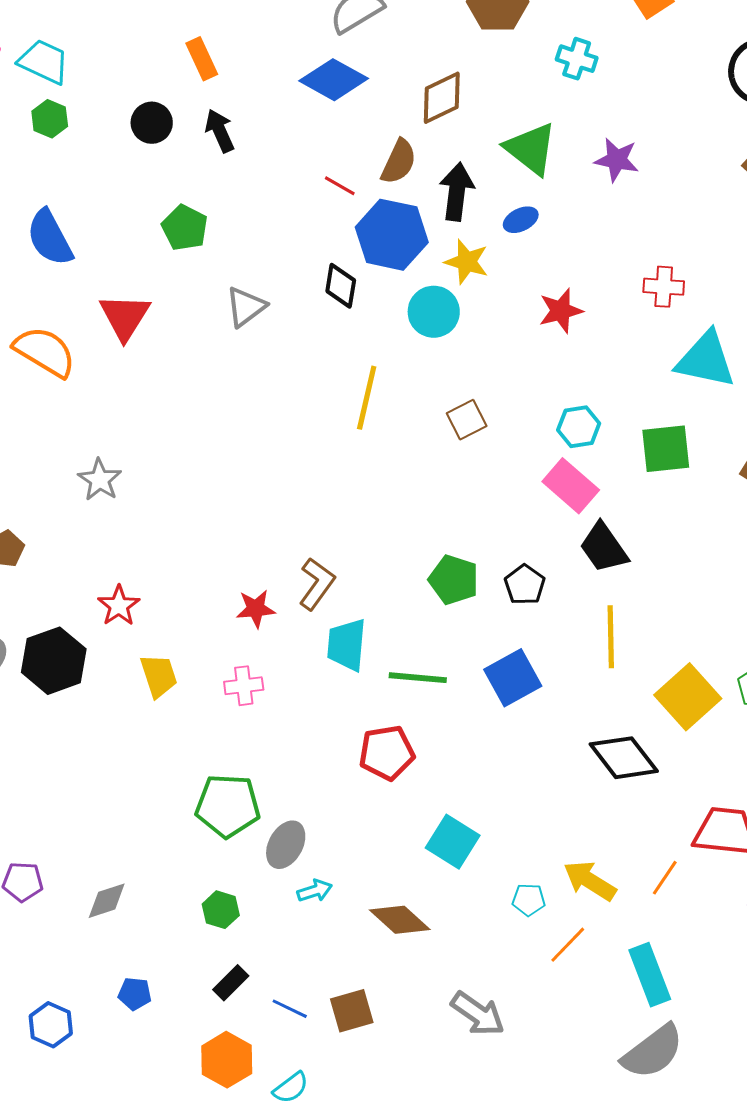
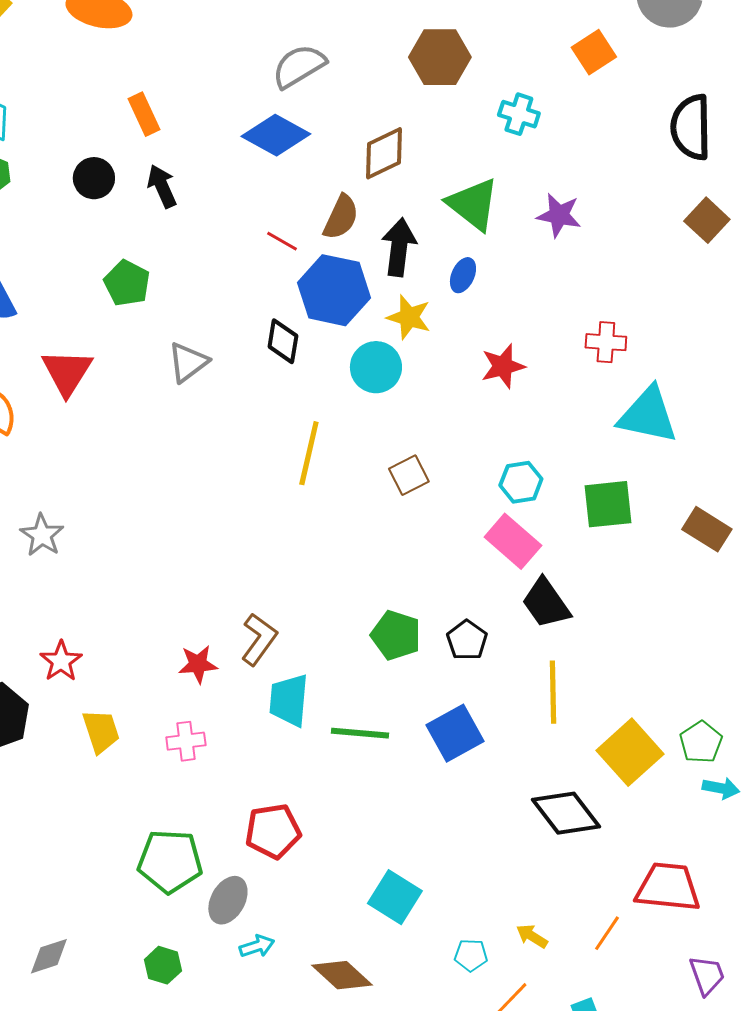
blue ellipse: (521, 220) -> (463, 275), turned -40
red pentagon: (387, 753) -> (273, 831), moved
yellow arrow: (590, 881) -> (532, 936), size x0.6

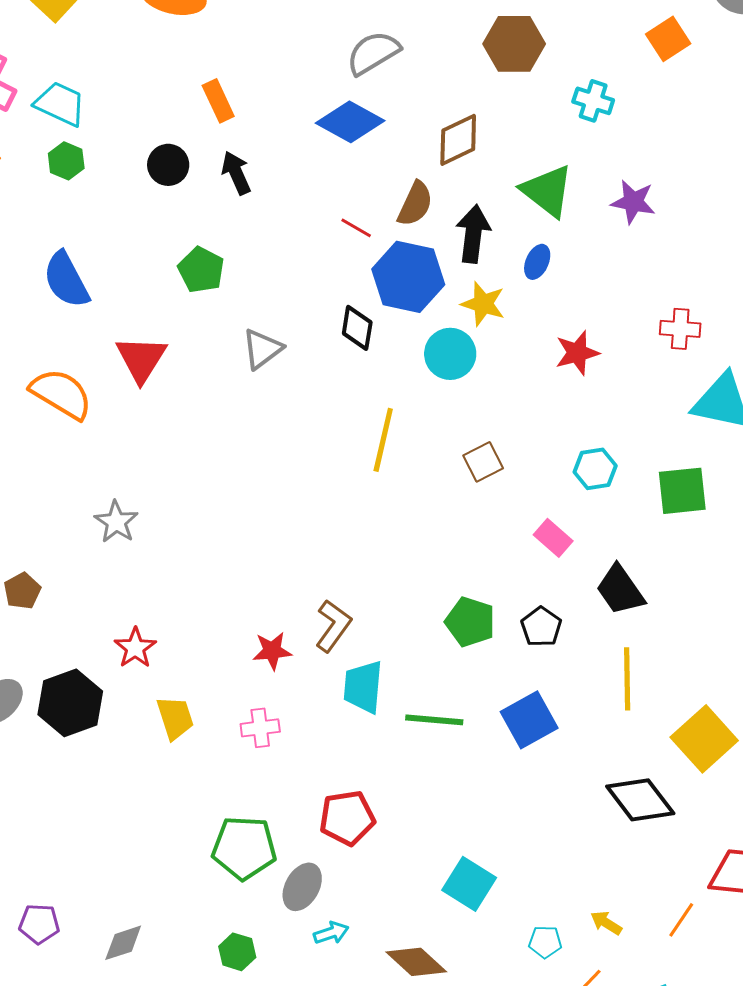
pink rectangle: (513, 541) -> (553, 538), moved, size x0.7

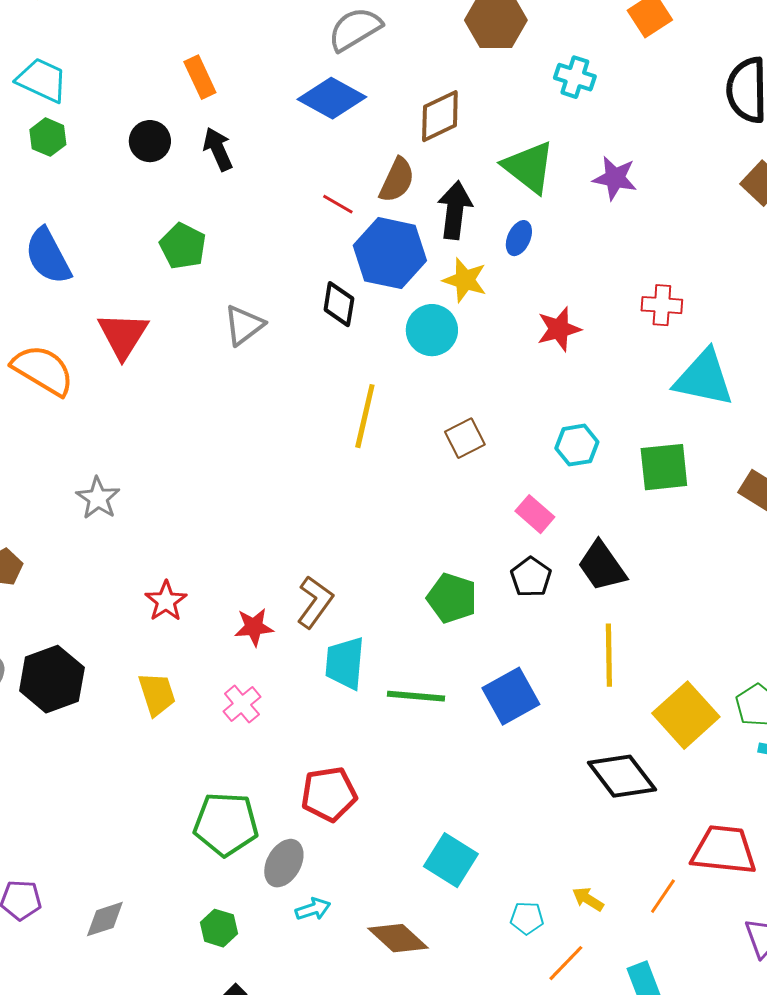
black pentagon: (541, 627) -> (531, 577), moved
red star: (135, 648) -> (166, 601), moved
pink cross: (260, 728) -> (242, 704), turned -33

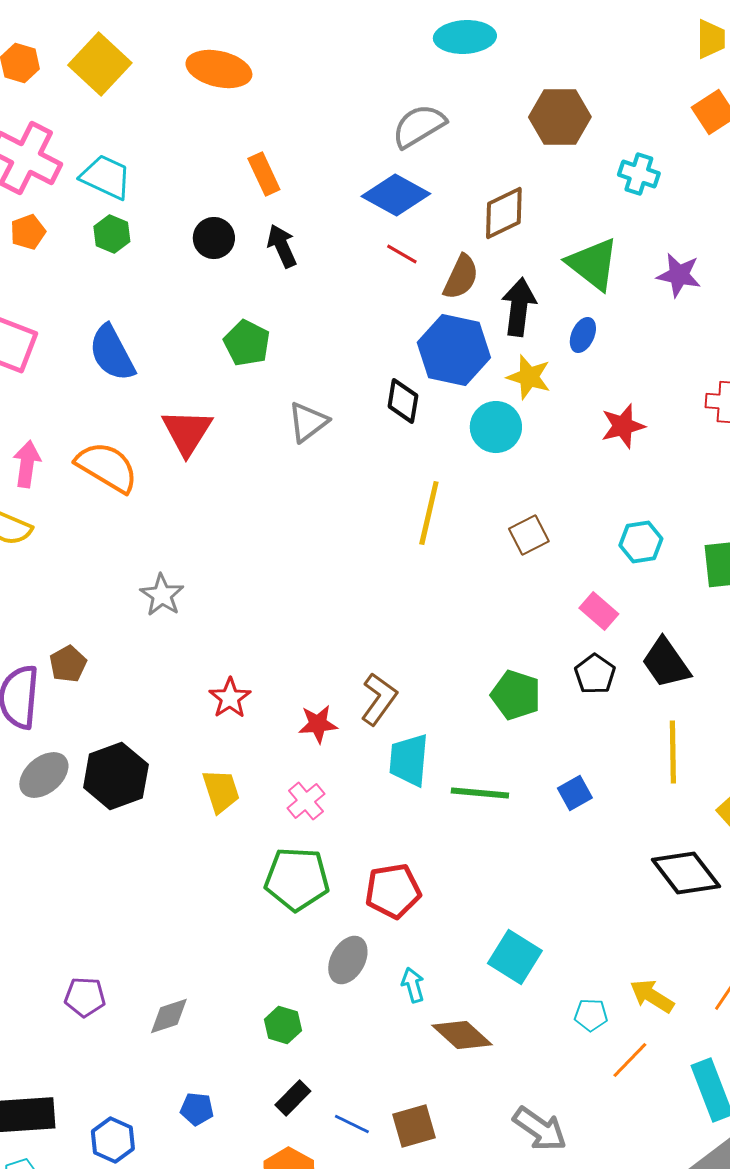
red line: (338, 204) -> (402, 254), moved
blue square: (511, 696) -> (575, 793), size x0.6
green pentagon: (226, 824) -> (297, 879), moved
yellow arrow: (588, 899) -> (652, 996), size x1.4
cyan arrow: (313, 909) -> (413, 985), moved, turned -88

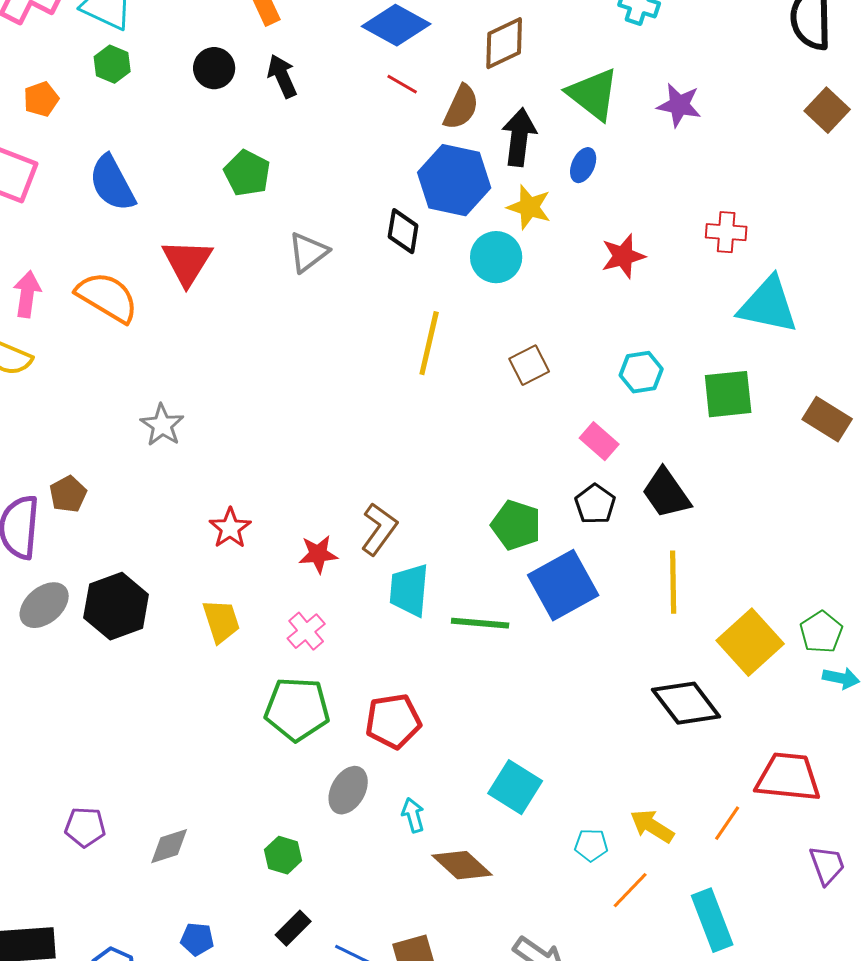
orange pentagon: (28, 232) -> (41, 99), moved
blue square: (575, 793) -> (563, 585), moved, size x2.0

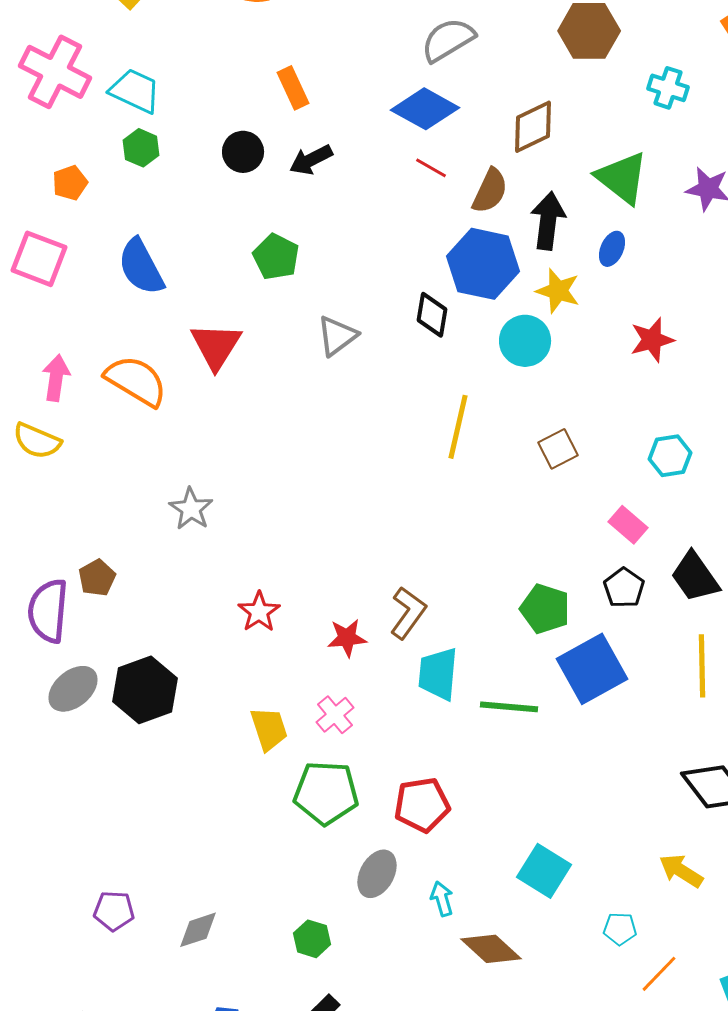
black arrow: (282, 76) -> (311, 160), turned -93
yellow trapezoid: (221, 621) -> (269, 729), moved
yellow arrow: (652, 826) -> (681, 871), moved

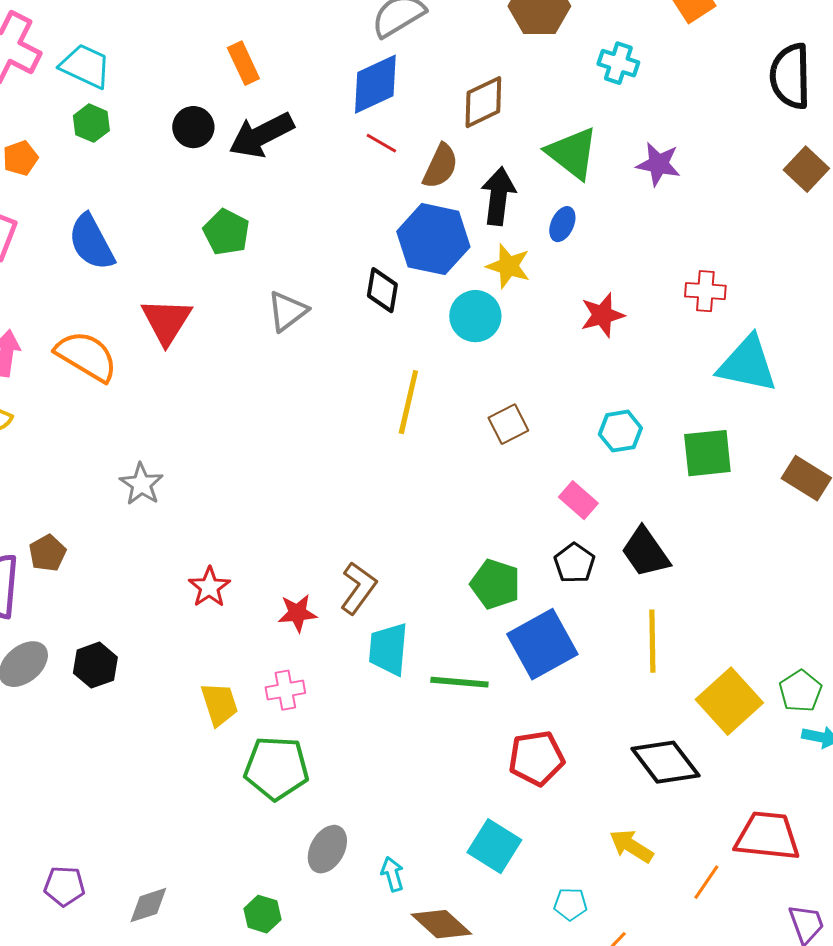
blue diamond: (425, 109) -> (375, 84), turned -54
black arrow: (311, 160) -> (261, 135), size x1.5
black hexagon: (145, 690) -> (95, 665), size x0.7
pink cross: (335, 715) -> (285, 690), turned 30
red pentagon: (422, 805) -> (536, 758), moved

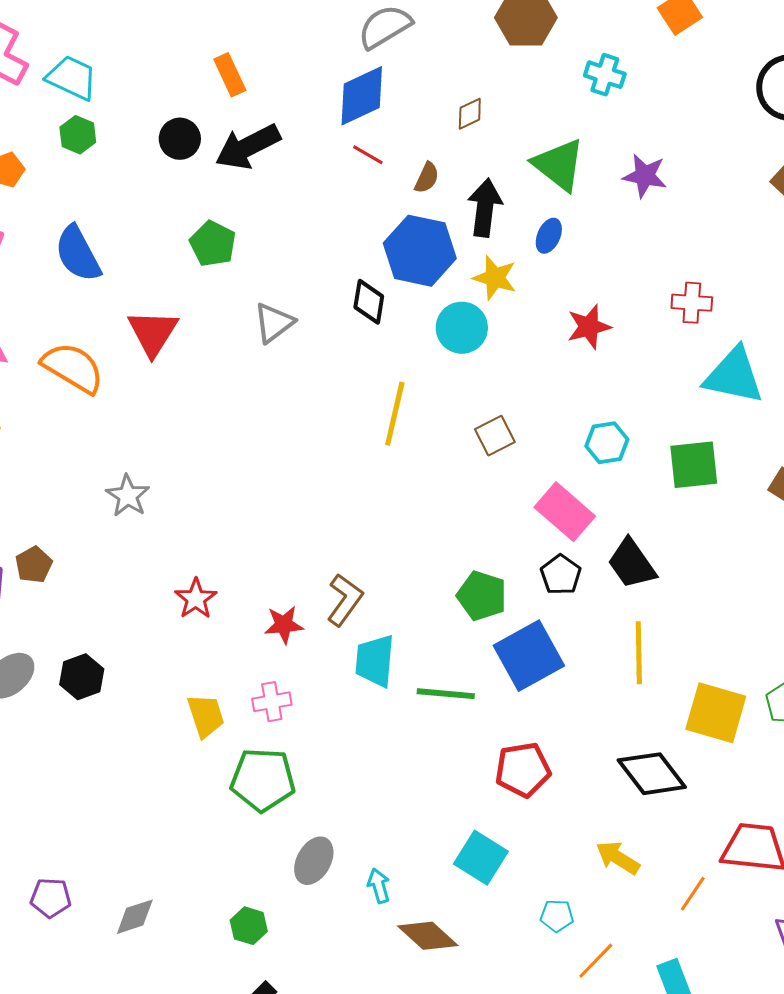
brown diamond: (483, 102) -> (470, 114), size x0.6
brown semicircle: (440, 166) -> (427, 178), size x0.7
pink rectangle: (578, 500) -> (565, 512), size x1.5
yellow square: (729, 701) -> (716, 713), turned -32

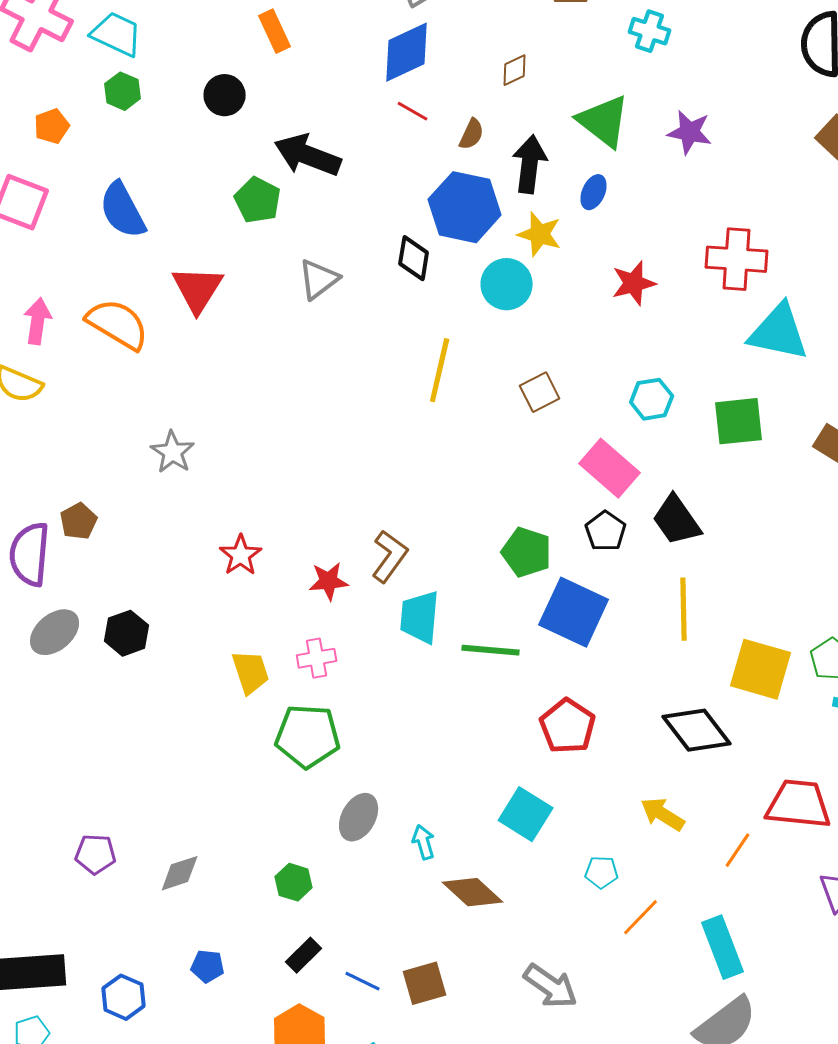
black arrow: (248, 147) -> (308, 155), moved, turned 48
red cross: (692, 303) -> (737, 259), size x1.5
blue square: (529, 656) -> (574, 612), turned -36
red pentagon: (523, 770) -> (568, 726), turned -30

